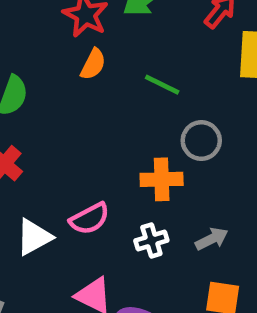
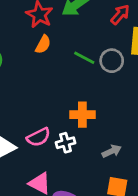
gray circle: (201, 141) -> (112, 61), moved
white cross: (151, 240) -> (66, 143), moved

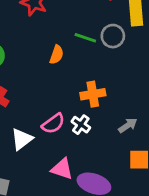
orange semicircle: (43, 44) -> (57, 55), moved
white cross: (66, 143) -> (81, 125), turned -30

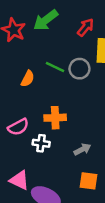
pink semicircle: (53, 124) -> (18, 127), moved
white cross: (81, 125) -> (41, 143), turned -35

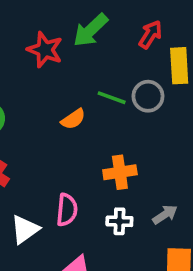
orange semicircle: (28, 79) -> (73, 119), turned 35
pink semicircle: (18, 127) -> (67, 210), moved, turned -50
white cross: (41, 143) -> (119, 221), moved

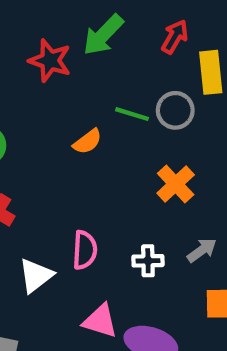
orange cross: (120, 172) -> (176, 184), moved, turned -32

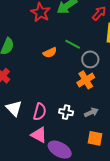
gray circle: (175, 110) -> (90, 59), moved
pink semicircle: (85, 250) -> (40, 112), moved
white triangle: (36, 276) -> (14, 108), turned -48

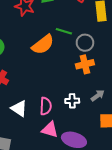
orange semicircle: (50, 53) -> (43, 45), size x1.6
orange cross: (86, 80) -> (85, 64), turned 30

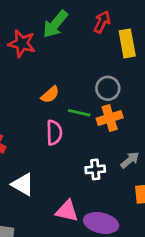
green line: (64, 31) -> (79, 113), moved
orange semicircle: (43, 45) -> (50, 95), size x0.6
pink semicircle: (46, 106) -> (54, 133), moved

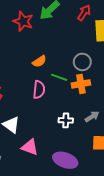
pink triangle: (67, 211) -> (30, 147), moved

